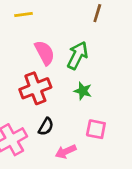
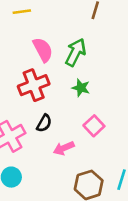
pink square: (96, 129) -> (94, 126), turned 36

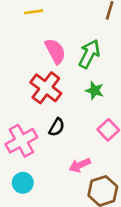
red cross: (34, 85) -> (46, 88), turned -32
pink arrow: (64, 148) -> (80, 165), moved

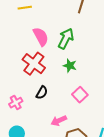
pink cross: (21, 141) -> (16, 103), size x0.6

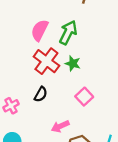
pink semicircle: (41, 37) -> (40, 30), turned -126
red cross: (34, 64) -> (46, 61), moved

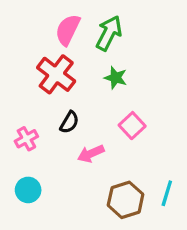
red cross: (46, 61) -> (56, 74), moved
pink arrow: (60, 126) -> (91, 154), moved

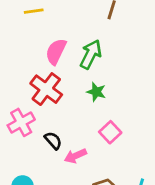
black semicircle: (69, 122) -> (53, 141), moved, turned -72
pink cross: (26, 139) -> (21, 122), moved, size x1.4

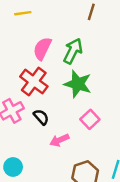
green star: (96, 92) -> (78, 84), size x1.6
black semicircle: (53, 141) -> (41, 117), moved

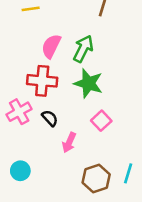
red cross: (34, 82) -> (42, 81), turned -32
pink arrow: (59, 140) -> (69, 142), turned -42

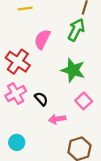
green arrow: (83, 49) -> (76, 30), moved
red cross: (42, 81) -> (18, 62), moved, turned 30
pink arrow: (69, 142) -> (57, 119), turned 56

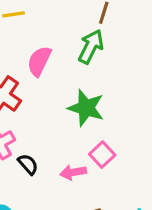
black semicircle: (41, 99) -> (28, 164), moved
pink arrow: (57, 119) -> (73, 172), moved

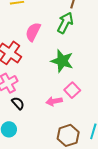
black semicircle: (28, 164) -> (18, 103), moved

